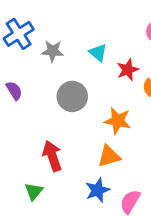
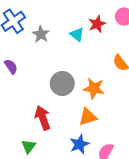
gray star: (53, 51) -> (41, 34), turned 30
red star: (128, 70) -> (97, 24), moved
gray circle: (72, 96) -> (62, 83), moved

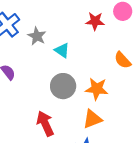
red star: (97, 24) -> (95, 21), turned 30
cyan triangle: (77, 35) -> (62, 50), moved

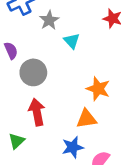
gray circle: (63, 86) -> (33, 72), moved

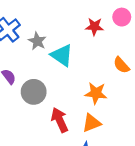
cyan triangle: (72, 41) -> (62, 55), size x1.5
red arrow: (37, 112) -> (60, 120), moved

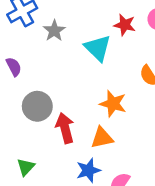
cyan triangle: (62, 55) -> (98, 48), moved
gray circle: (34, 92) -> (37, 106), moved

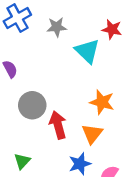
gray star: (54, 31) -> (57, 27), moved, turned 30
orange triangle: (102, 138) -> (92, 134), turned -40

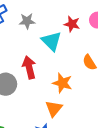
red arrow: (58, 125) -> (29, 67), moved

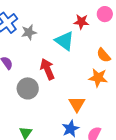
gray star: (27, 21) -> (29, 32), moved
orange star: (62, 83) -> (98, 78), moved

